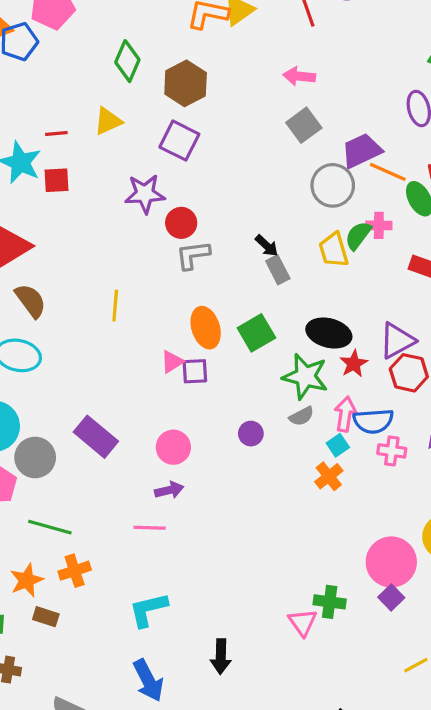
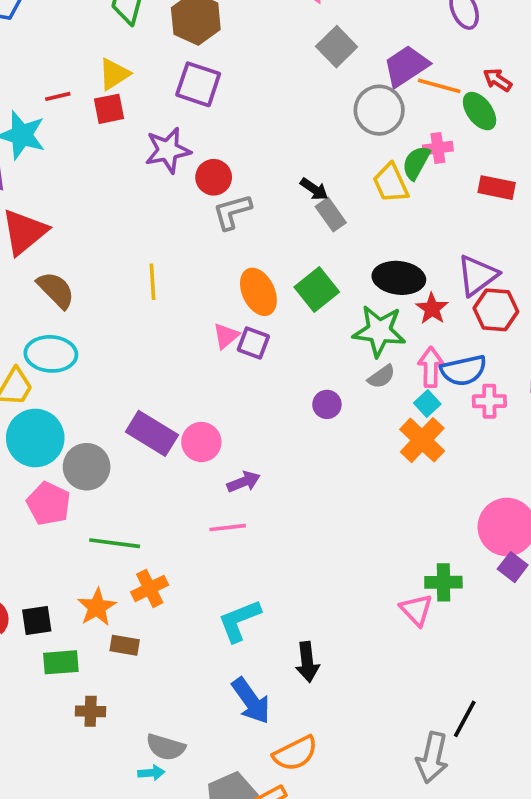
red square: (57, 180) -> (109, 109), moved
purple square: (195, 371) -> (253, 343), turned 32
pink circle: (173, 447) -> (201, 442), moved
orange cross: (329, 476) -> (422, 440), size x1.4
black arrow: (221, 656) -> (307, 662), moved

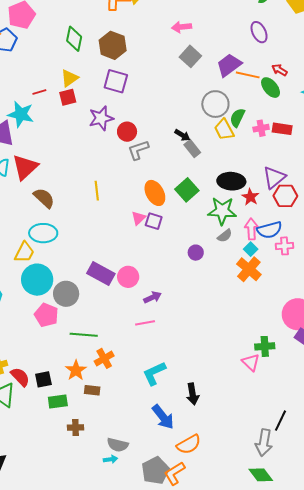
gray circle: (379, 110) -> (215, 104), moved
pink cross: (438, 148) -> (261, 128), moved

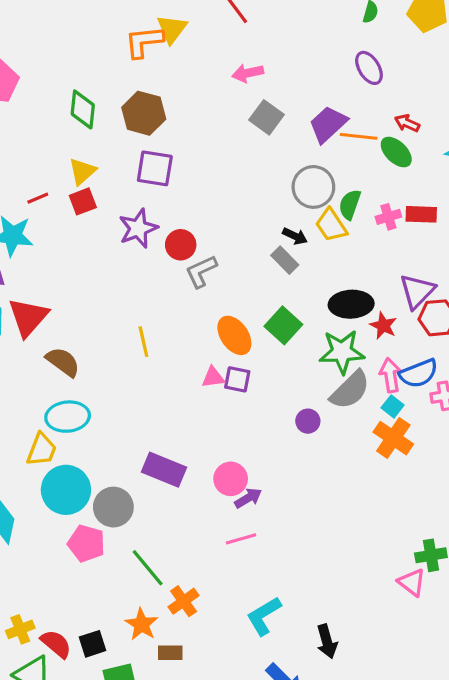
black arrow: (182, 135) -> (295, 236), moved
pink triangle: (138, 218) -> (213, 377), turned 42
gray semicircle: (225, 236) -> (350, 390), size x1.8
pink circle: (128, 277) -> (231, 479), moved
green line: (84, 335) -> (148, 568), turned 52

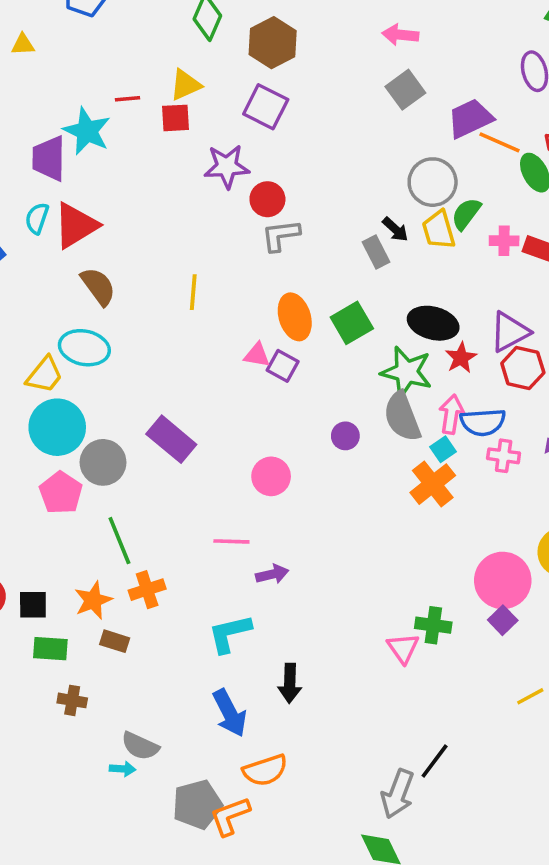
gray semicircle: (350, 390) -> (402, 417), turned 96
pink circle: (231, 479) -> (271, 476), moved
purple arrow: (248, 498) -> (272, 574), moved

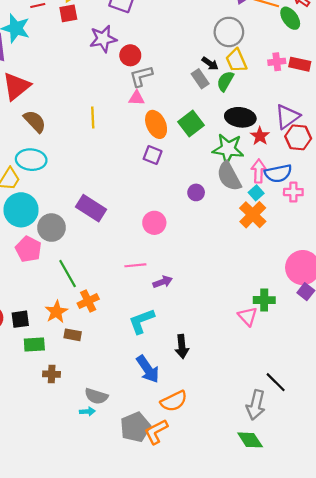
green semicircle: (466, 214) -> (225, 81), moved
pink triangle: (257, 355) -> (137, 98), moved
black line: (435, 761) -> (276, 382), turned -75

